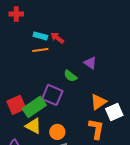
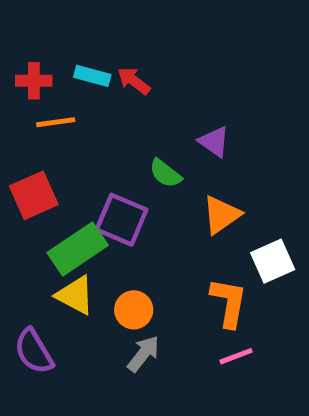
red cross: (16, 14) -> (34, 81), moved
orange line: (40, 50) -> (56, 122), moved
orange triangle: (98, 102) -> (221, 215), moved
red square: (16, 105) -> (34, 195), moved

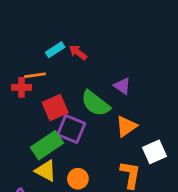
cyan rectangle: (92, 76) -> (55, 50), turned -48
red cross: (34, 81) -> (22, 87), moved
green semicircle: (165, 173) -> (95, 103), size x1.6
red square: (34, 195) -> (55, 108), moved

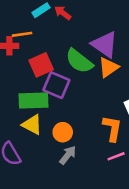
purple triangle: (122, 86) -> (105, 45), size x1.6
orange triangle: (126, 126) -> (108, 67), moved
green rectangle: (47, 145) -> (33, 100), turned 32

